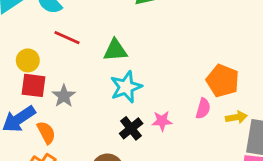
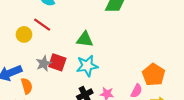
red line: (67, 38) -> (42, 25), moved
red square: (34, 85) -> (57, 62), moved

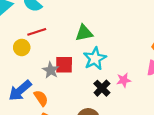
red line: (42, 25) -> (37, 32), turned -36

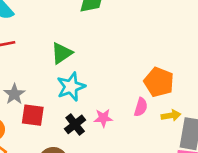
green triangle: (84, 33) -> (62, 53), turned -30
red square: (64, 65) -> (33, 115), moved

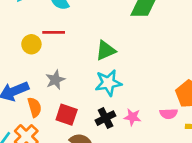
pink semicircle: (141, 107) -> (169, 114), turned 60
red square: (33, 115) -> (67, 115), moved

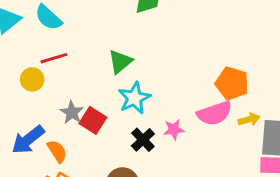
pink semicircle: (169, 114) -> (215, 113), size x1.6
red square: (67, 115) -> (93, 120), moved, turned 30

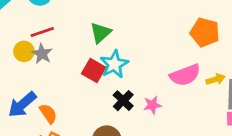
orange pentagon: (232, 83) -> (205, 32), moved
gray star: (72, 112) -> (42, 54), moved
red square: (93, 120) -> (94, 71), moved
pink star: (174, 130) -> (152, 105), moved

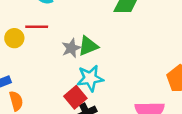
gray star: (42, 54) -> (71, 48), moved
red square: (94, 71) -> (75, 97), moved

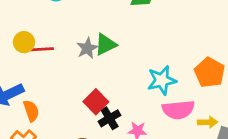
red line: (37, 27) -> (41, 49), moved
cyan star: (90, 78) -> (162, 80), moved

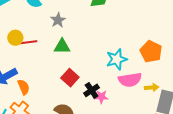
green triangle: (106, 44) -> (62, 46), moved, turned 30
gray star: (87, 48) -> (58, 20), moved
black cross: (110, 118) -> (92, 90), moved

